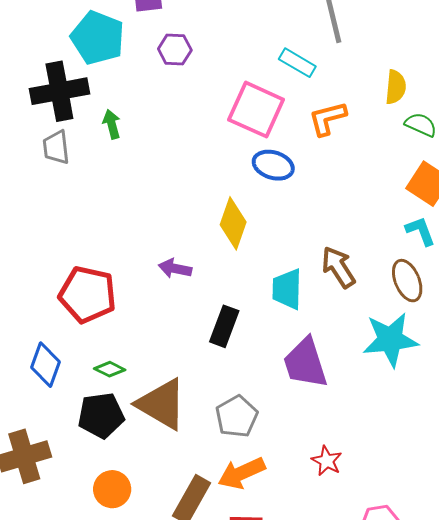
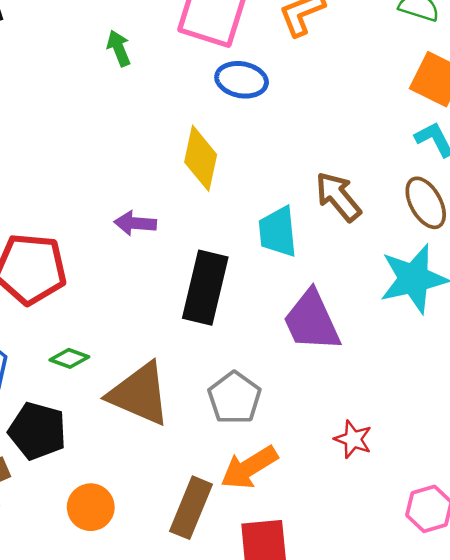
green arrow: (112, 124) -> (119, 48), moved
black rectangle: (224, 326) -> (205, 288), size x1.4
black pentagon: (101, 415) -> (38, 431), moved, turned 30

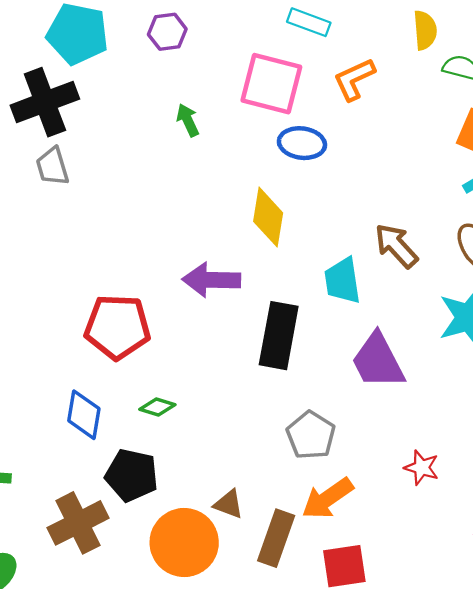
purple arrow: (135, 223) -> (211, 280), size x1.5
brown triangle: (139, 394) -> (229, 504), moved, size x0.5
orange circle: (91, 507) -> (184, 543), size x1.6

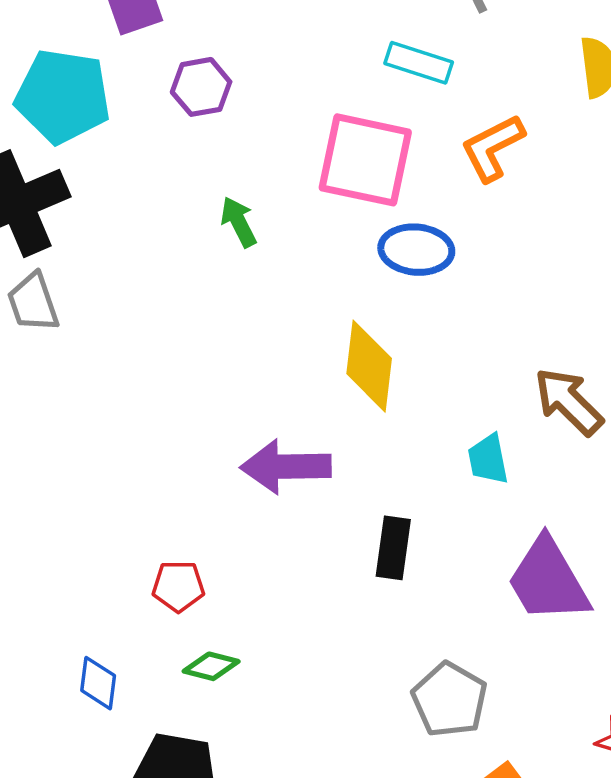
cyan trapezoid: (343, 281) -> (488, 459), size x0.7
red pentagon: (117, 327) -> (178, 586), moved, size x0.5
black rectangle: (279, 336) -> (393, 548), size x0.6
blue diamond: (84, 415) -> (98, 683), size x0.7

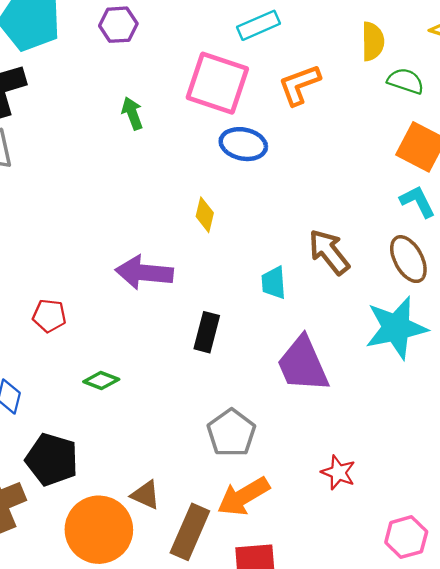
cyan rectangle: (419, 63) -> (259, 25), turned -48
yellow diamond: (369, 366) -> (205, 215), size x0.6
red pentagon: (178, 586) -> (49, 316), moved
green diamond: (211, 666) -> (101, 380), moved

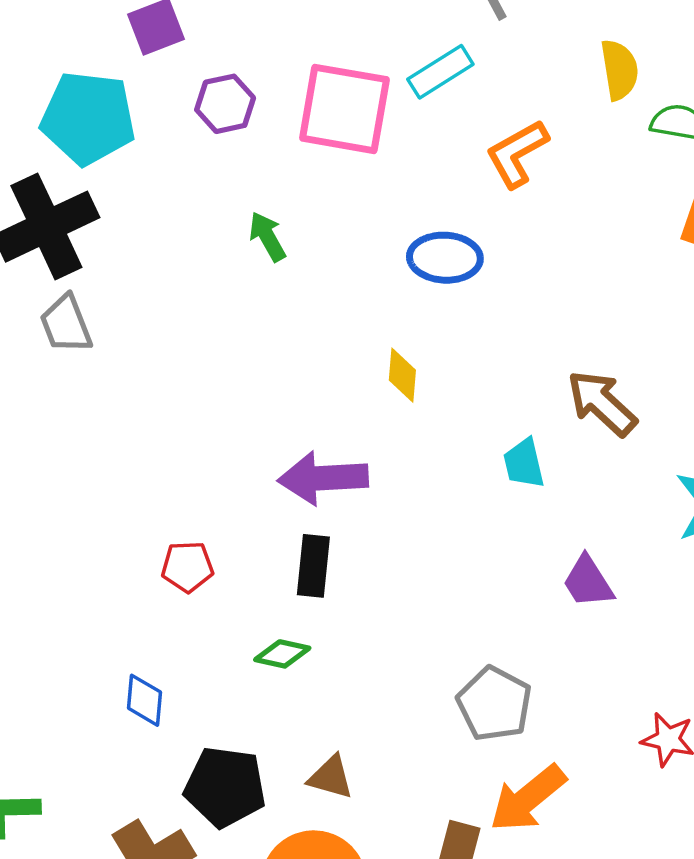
pink square: (217, 83) -> (344, 109), moved
black rectangle: (207, 332) -> (313, 566), moved
purple trapezoid: (303, 364) -> (588, 582), size x0.6
brown triangle: (145, 495) -> (331, 777), moved

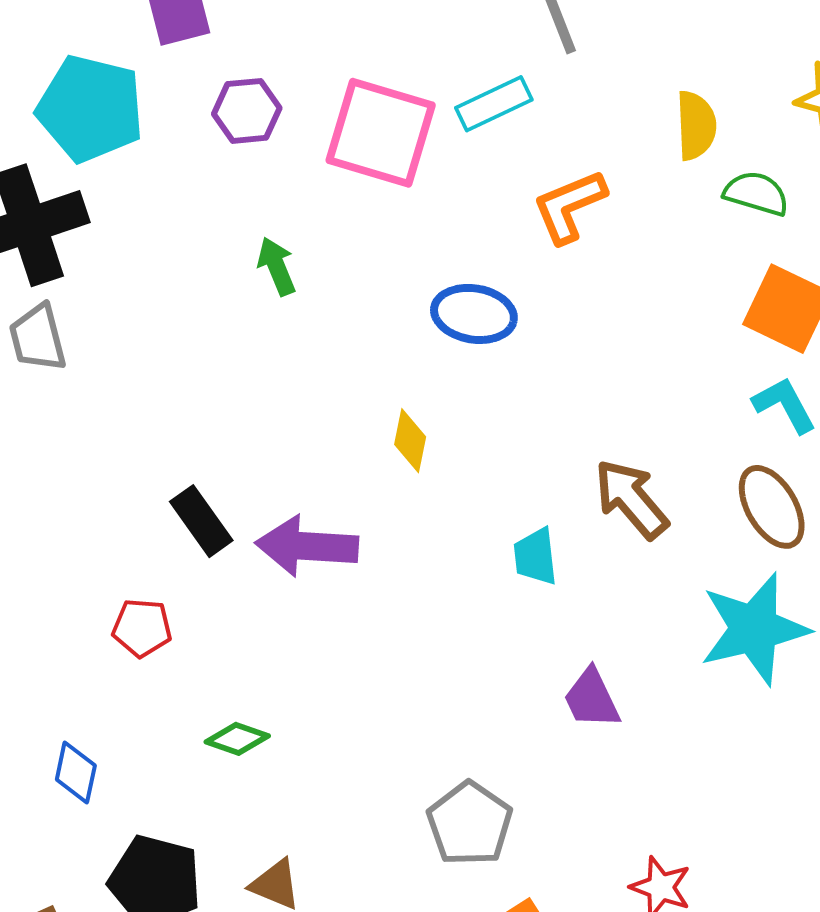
black rectangle: (313, 566) -> (201, 521), moved, turned -48

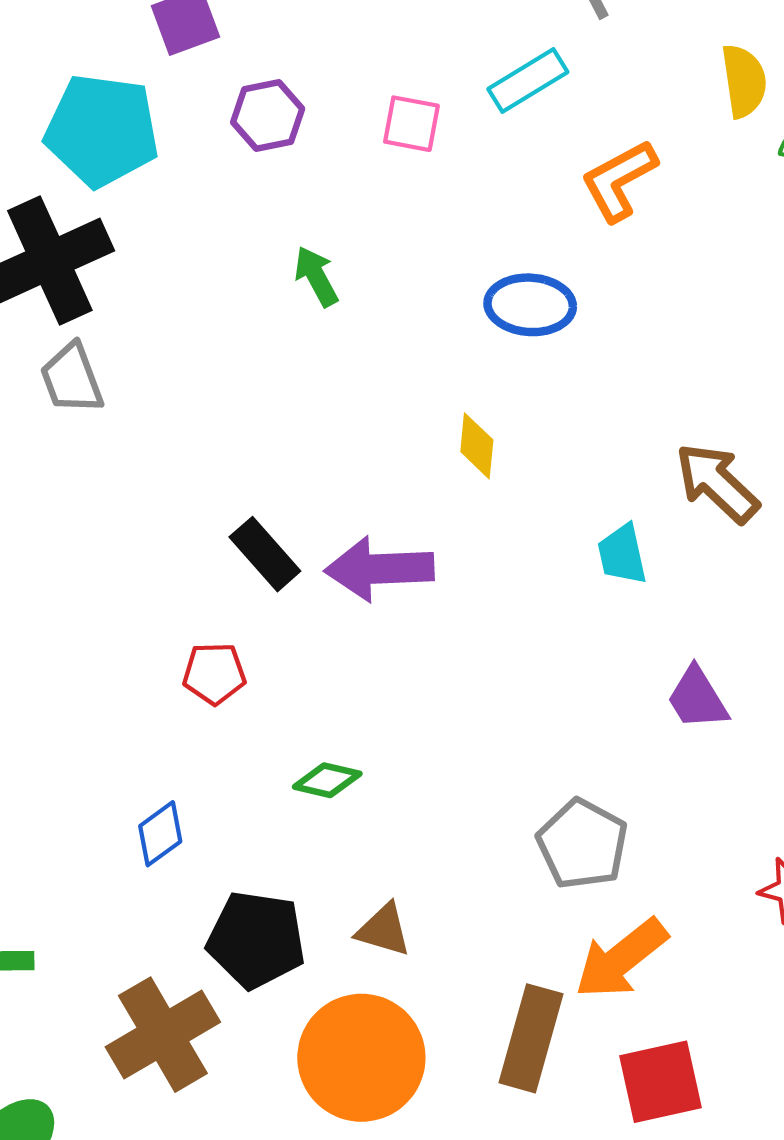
pink square: (381, 133) -> (411, 124), size x0.5
blue diamond: (76, 773) -> (160, 834), turned 48

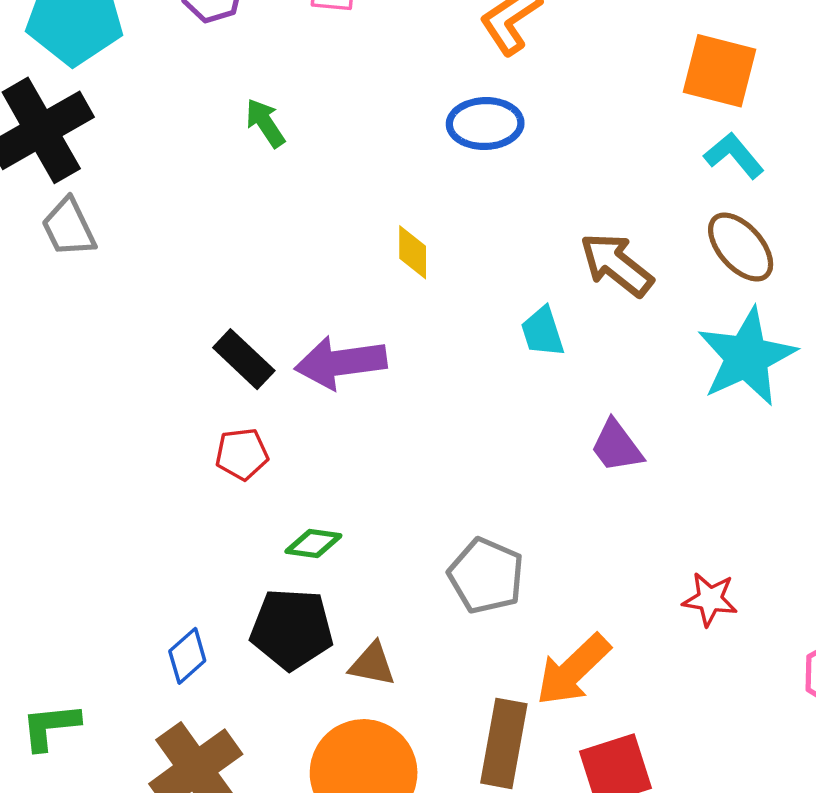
blue ellipse: (530, 305) -> (485, 124), moved
red pentagon: (214, 673) -> (242, 454), moved
blue diamond: (160, 834) -> (187, 656), moved
gray pentagon: (582, 844) -> (486, 576), moved
black pentagon: (256, 940) -> (292, 629), moved

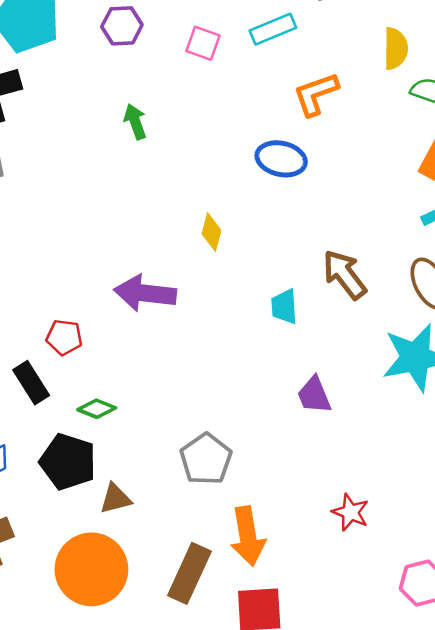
black rectangle: (244, 359) -> (31, 383), moved
brown triangle: (372, 664) -> (115, 499), turned -40
orange arrow: (573, 670) -> (248, 536), turned -70

